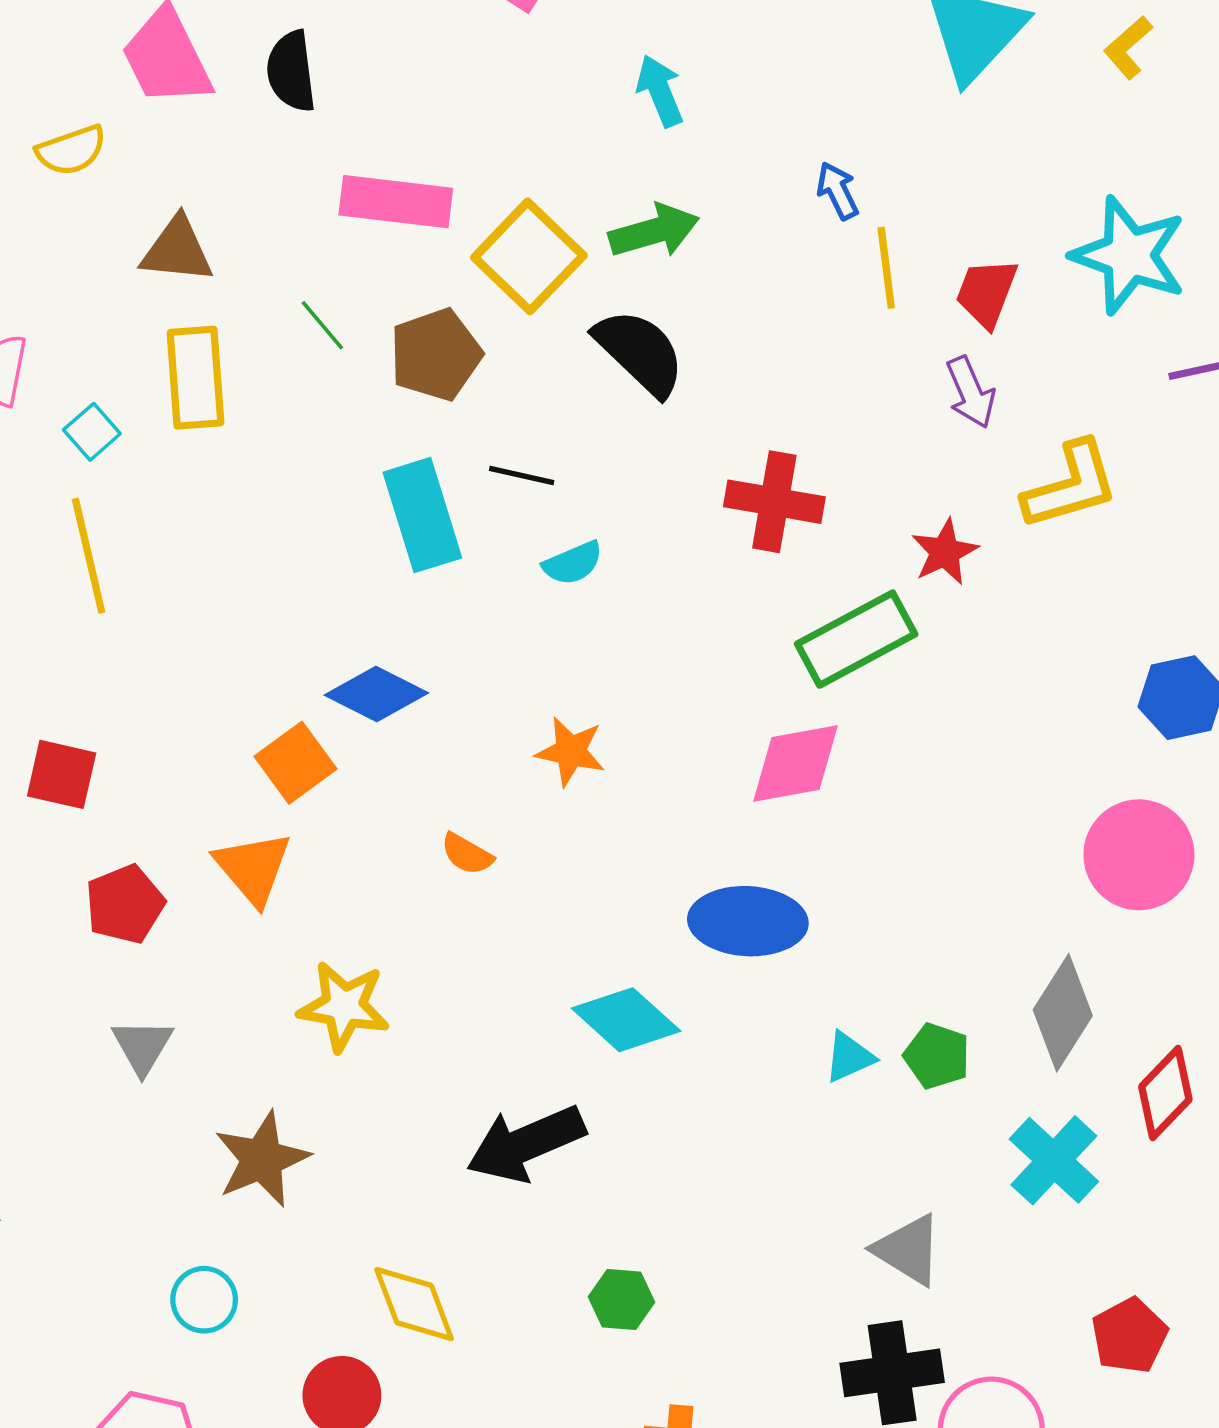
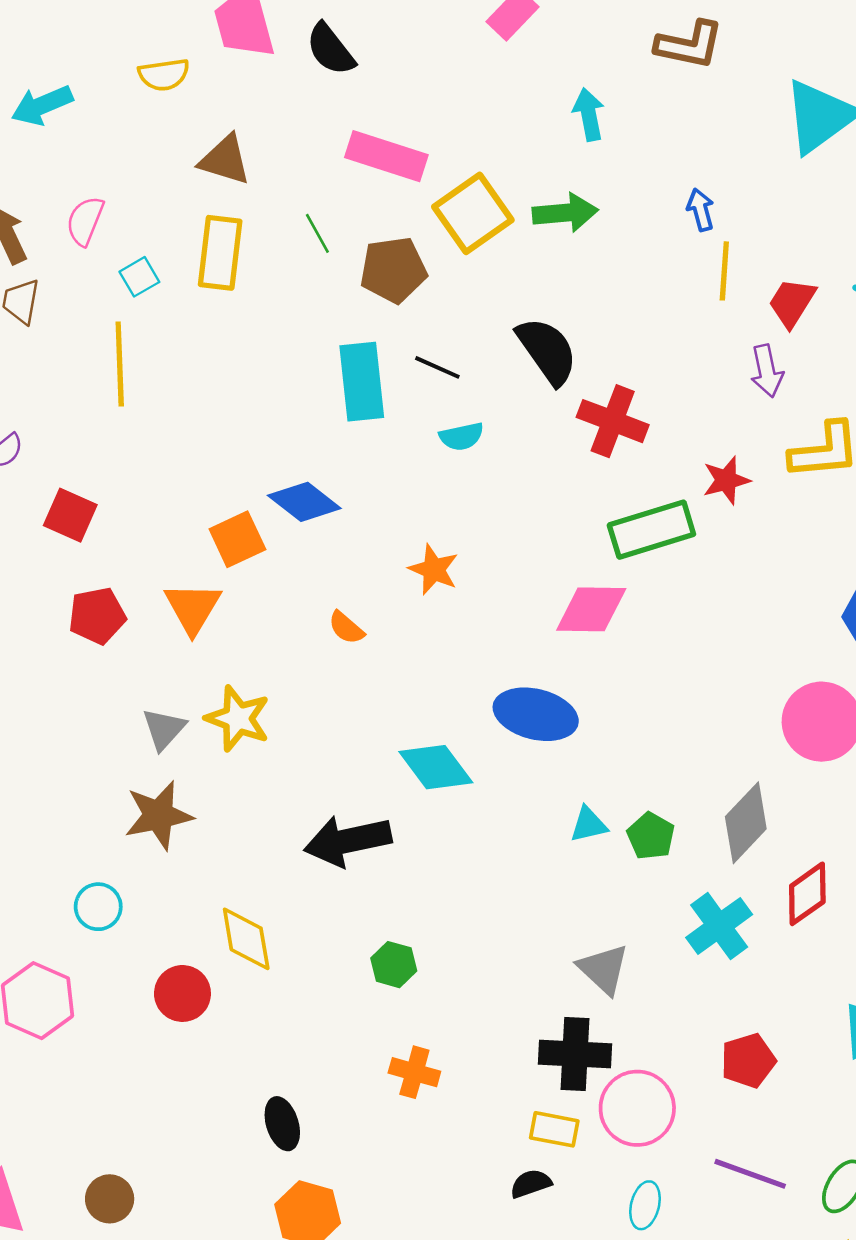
black semicircle: (291, 71) -> (330, 49), turned -42
black semicircle: (640, 352) -> (547, 351), moved
gray triangle: (142, 1046) -> (164, 729), moved

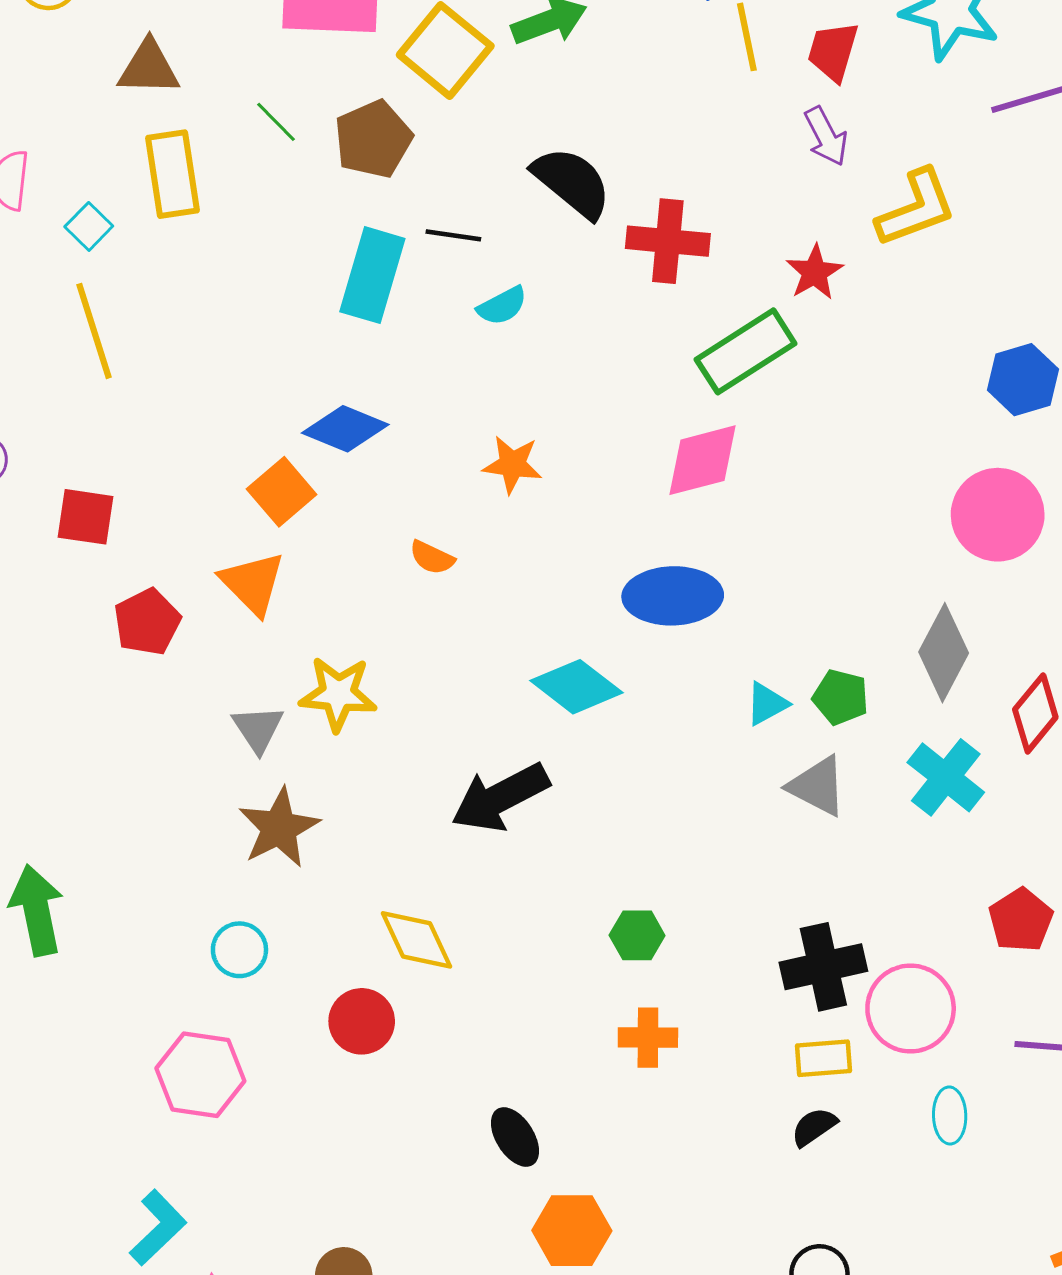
cyan rectangle: (362, 382) -> (372, 275), turned 38
green hexagon: (394, 965) -> (637, 935), moved
gray triangle: (603, 969) -> (817, 786), moved

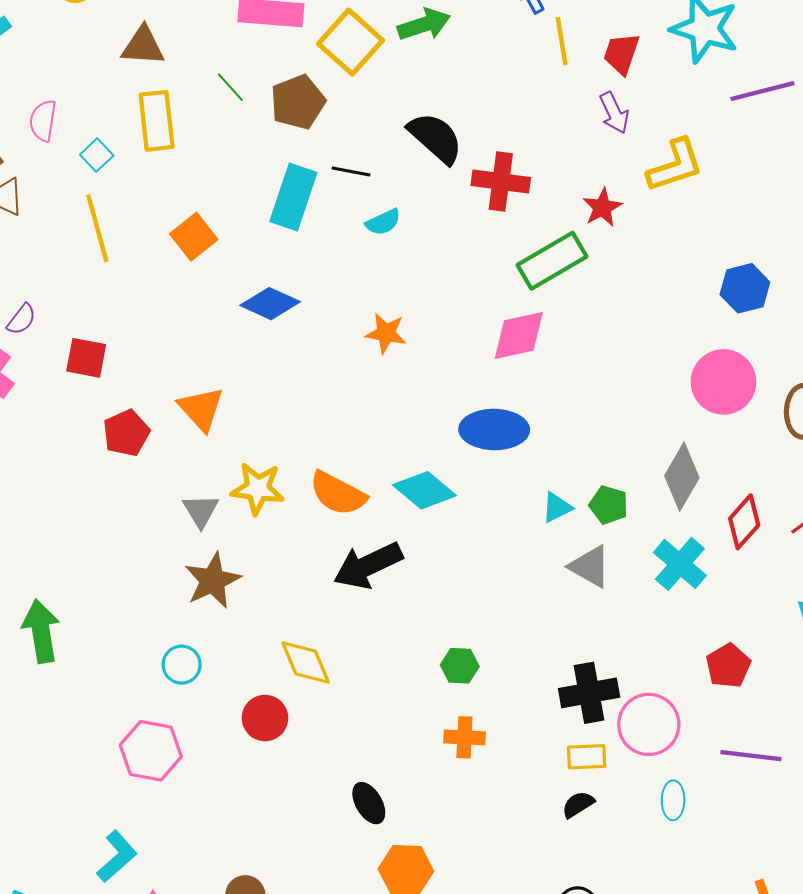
orange square: (282, 492) -> (194, 237), moved
orange semicircle: (432, 558) -> (338, 493), moved, size x1.8

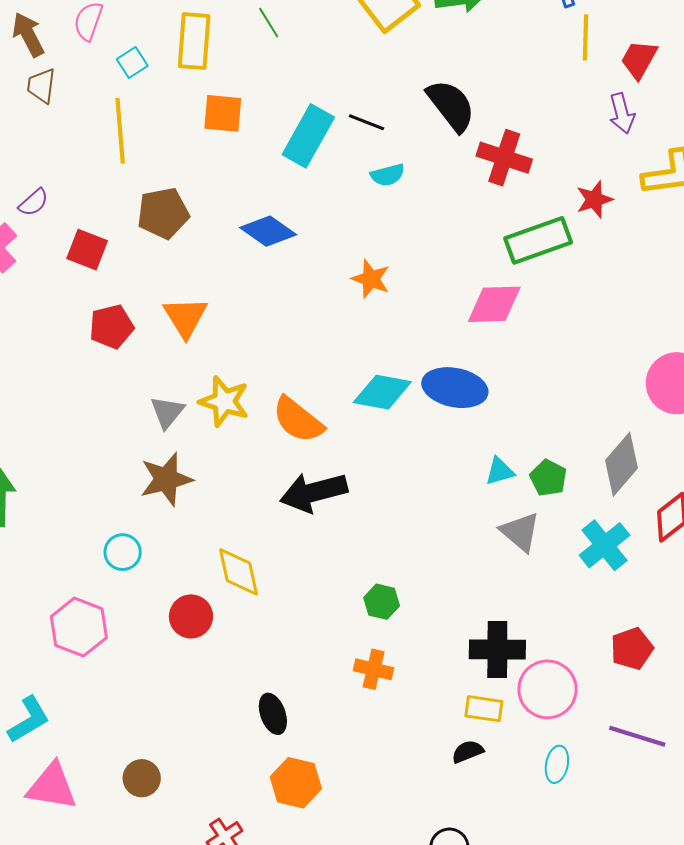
brown pentagon: (298, 102) -> (163, 213), moved
orange square: (194, 237) -> (223, 113), moved, turned 33
cyan diamond: (424, 490) -> (382, 392), moved, turned -40

